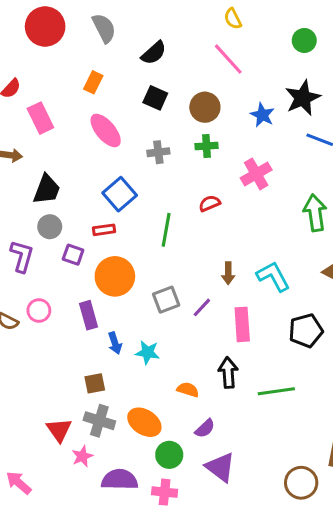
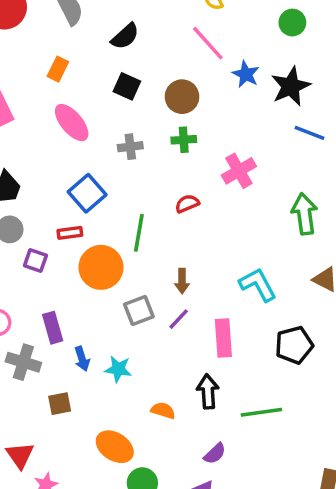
blue star: (262, 115) -> (246, 74), moved
brown arrow: (228, 273) -> (182, 281), moved
orange circle: (115, 276) -> (101, 267), moved
gray cross: (99, 421) -> (23, 362), moved
purple semicircle: (205, 428) -> (215, 454), moved

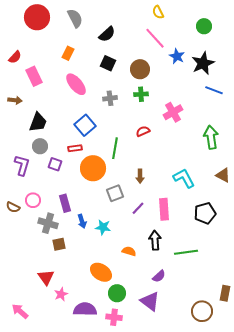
purple line: (179, 319) -> (138, 208), moved
brown square: (60, 404) -> (59, 244), moved

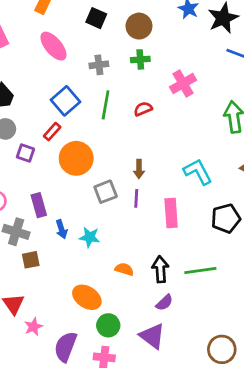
red rectangle: (75, 148) -> (52, 132), turned -40
green line: (115, 148) -> (106, 105), moved
purple line: (138, 208) -> (136, 198), moved, turned -40
black arrow: (155, 240) -> (160, 269), moved
purple semicircle: (85, 309) -> (66, 347), turned -70

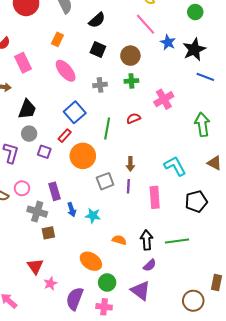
green line: (106, 105) -> (107, 129), moved

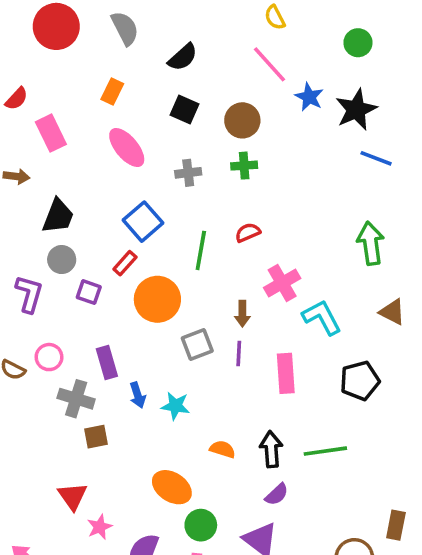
pink cross: (164, 99) -> (282, 283), moved

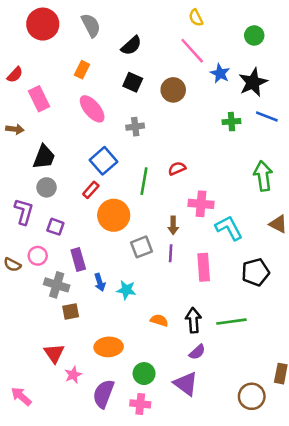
green cross: (244, 166) -> (231, 122), moved
pink cross: (282, 283) -> (201, 204), turned 35
purple square: (89, 292) -> (55, 227), moved
orange ellipse: (172, 487) -> (109, 347), moved, turned -36

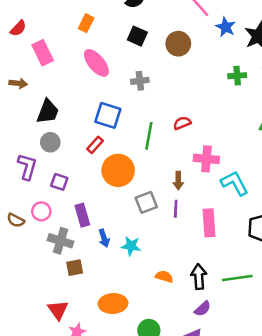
blue square: (104, 161) -> (108, 115), turned -32

